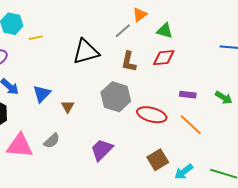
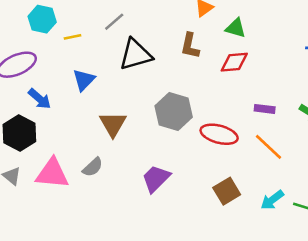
gray line: (123, 31) -> (114, 22), moved
brown L-shape: (129, 62) -> (190, 46), moved
blue triangle: (42, 94) -> (84, 80), moved
brown triangle: (68, 107) -> (113, 124), size x1.6
cyan arrow: (184, 172) -> (272, 200), moved

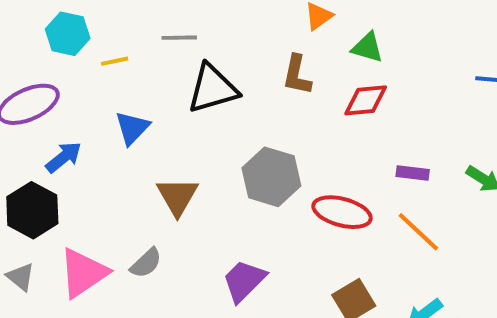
gray line: (114, 22) -> (179, 38), turned 40
blue arrow: (40, 99) -> (64, 157), turned -80
pink triangle: (52, 173) -> (83, 273), turned -39

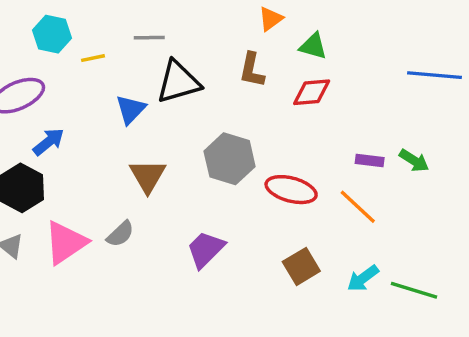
blue triangle: (132, 128) -> (131, 109), moved
purple rectangle: (413, 173) -> (370, 161), moved

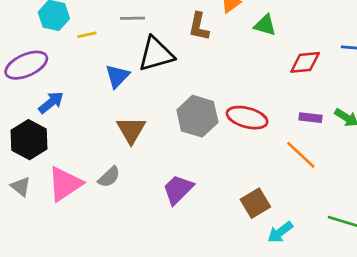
brown L-shape: (252, 70) -> (199, 26), moved
red diamond: (312, 92) -> (305, 62), moved
red ellipse: (291, 190) -> (247, 118), moved
cyan arrow: (363, 278) -> (280, 232), moved

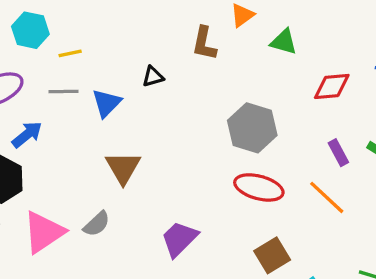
gray line: (133, 18) -> (63, 91), moved
black triangle: (156, 54) -> (153, 77), size x0.5
gray hexagon: (197, 116) -> (252, 128), moved
red ellipse: (247, 118) -> (259, 187), moved
purple rectangle: (311, 118) -> (338, 153), turned 55

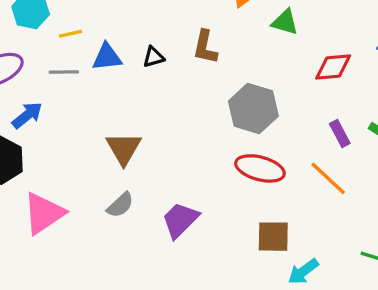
brown L-shape: (204, 43) -> (205, 47), moved
blue triangle: (107, 103) -> (107, 57), moved, turned 40
gray semicircle: (97, 224) -> (120, 205), moved
brown square: (272, 255) -> (273, 237), turned 32

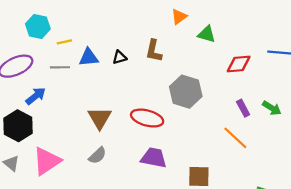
red ellipse: (260, 168) -> (147, 118), moved
purple trapezoid: (180, 220) -> (154, 158), moved, turned 56

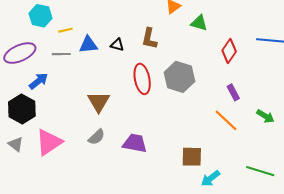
black triangle: (120, 57) -> (117, 45), turned 32
red diamond: (239, 64) -> (229, 51), turned -50
green arrow: (272, 108) -> (265, 116), moved
red ellipse: (147, 118) -> (142, 79), moved, turned 64
purple trapezoid: (154, 158) -> (135, 143), moved

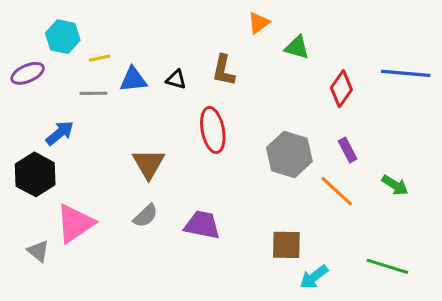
purple ellipse: (20, 53) -> (28, 73), moved, size x0.7
gray hexagon: (179, 77) -> (289, 155), moved
gray triangle: (16, 144) -> (38, 251), moved

